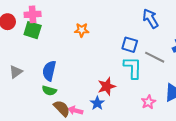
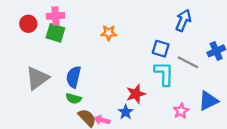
blue arrow: (151, 19) -> (183, 20), turned 54
gray triangle: (16, 72) -> (37, 78), size x1.6

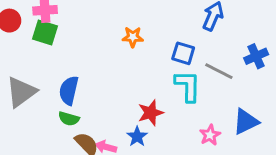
orange star: (109, 33) -> (133, 37), moved

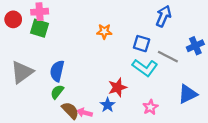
cyan L-shape: (188, 86) -> (145, 68), turned 125
green semicircle: (69, 119) -> (57, 92), turned 112
pink star: (210, 135) -> (150, 107), moved

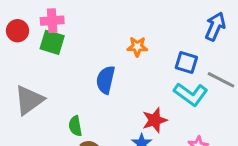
blue semicircle: (57, 71) -> (106, 80), moved
green semicircle: (57, 92) -> (75, 126), turned -48

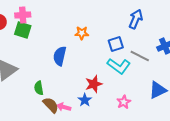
blue square: (186, 62) -> (116, 44), turned -35

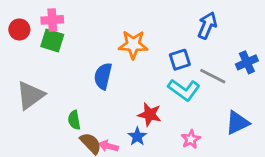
orange star: (82, 33) -> (133, 45), size x1.5
red star: (94, 84) -> (150, 115), turned 30

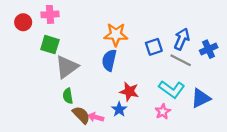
blue arrow: (207, 25) -> (182, 39), moved
green square: (52, 40) -> (50, 45), moved
blue semicircle: (103, 76) -> (109, 60), moved
cyan L-shape: (184, 90) -> (172, 89), moved
gray triangle: (30, 95) -> (67, 67), moved

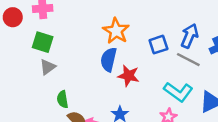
orange star: (116, 35) -> (116, 31), turned 30
gray triangle: (67, 67) -> (48, 67), moved, size x0.6
red star: (129, 91) -> (129, 76), moved

